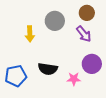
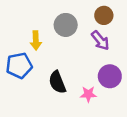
black semicircle: (48, 69) -> (57, 82), turned 60
blue pentagon: (16, 76) -> (19, 66), moved

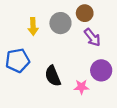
brown circle: (104, 15) -> (85, 13), moved
yellow arrow: (36, 40) -> (33, 26), moved

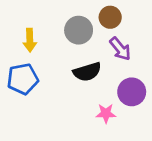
yellow arrow: (33, 26) -> (30, 40), moved
black semicircle: (53, 76) -> (87, 72), moved, turned -85

